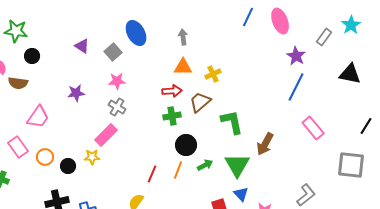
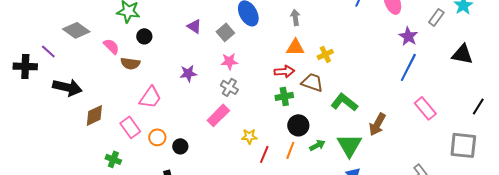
brown trapezoid: (200, 102) -> (312, 82), turned 60
green L-shape: (232, 122) -> (344, 102), turned -40
yellow star: (92, 157) -> (249, 136), moved

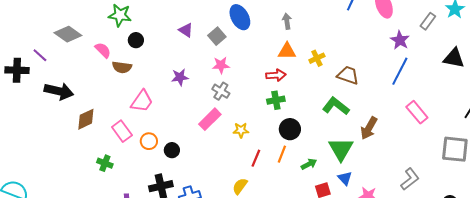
brown trapezoid: (312, 82) -> (348, 75), moved
yellow star: (249, 136) -> (241, 130), moved
green arrow: (317, 145) -> (309, 164), moved

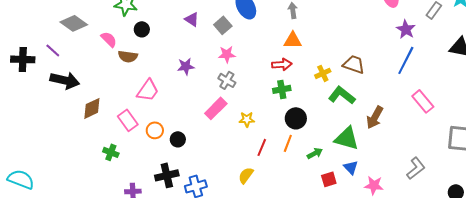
purple line: (40, 55) -> (53, 50), moved
yellow cross: (317, 58) -> (323, 73), moved
green triangle: (341, 149) -> (347, 138), turned -44

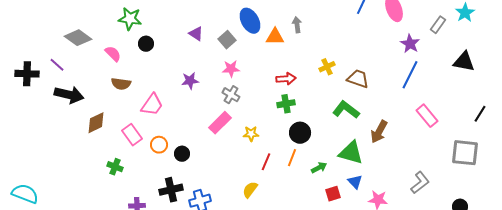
orange triangle: (293, 40) -> (275, 37), moved
brown semicircle: (128, 56) -> (121, 84), moved
yellow cross: (323, 73) -> (327, 67), moved

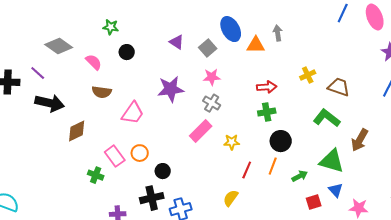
green star: (130, 19) -> (111, 27), size x0.7
purple star: (190, 81) -> (171, 89), size x1.5
pink rectangle: (132, 135) -> (115, 156), moved
black circle: (182, 154) -> (163, 171), moved

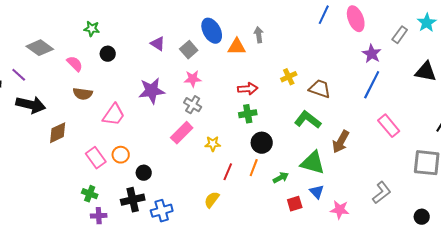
green cross: (96, 175) -> (90, 194), moved

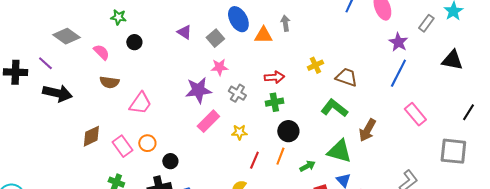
purple star: (152, 91) -> (198, 90), moved
gray cross: (193, 105) -> (237, 93), moved
brown diamond: (58, 133) -> (91, 136), moved

